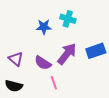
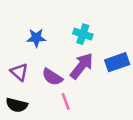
cyan cross: (68, 19) -> (83, 34), moved
blue star: (44, 27) -> (36, 38), moved

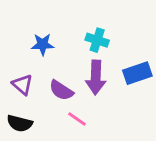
purple arrow: (82, 66) -> (96, 77), turned 144
pink line: (66, 101) -> (77, 119), turned -35

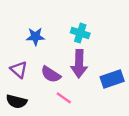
blue rectangle: (137, 73) -> (112, 79), moved

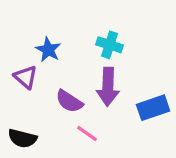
blue star: (35, 37) -> (48, 50), turned 30
purple triangle: (19, 70) -> (26, 77), moved

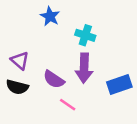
blue star: (48, 50) -> (50, 16), moved
black semicircle: (22, 138) -> (17, 87), moved

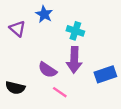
purple triangle: (20, 61) -> (17, 29), moved
black semicircle: (17, 87) -> (15, 88), moved

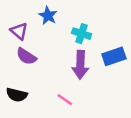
purple semicircle: (48, 70) -> (26, 56), moved
blue rectangle: (105, 74) -> (114, 56), moved

